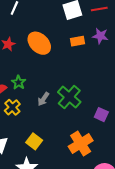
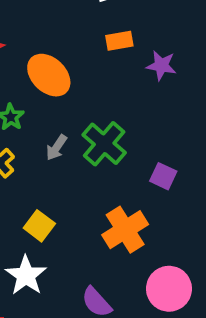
purple star: (100, 36) -> (161, 66), moved
orange ellipse: (39, 43) -> (49, 75), moved

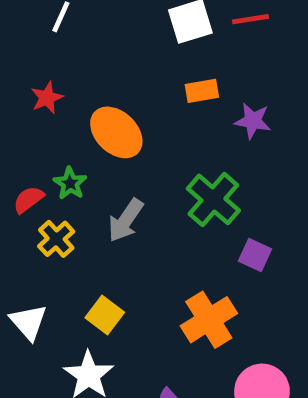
green cross: (104, 144) -> (213, 199), moved
gray arrow: (56, 148) -> (126, 220), size x1.4

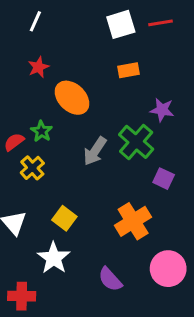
red star: (47, 98) -> (38, 67), moved
purple star: (253, 121) -> (162, 110), moved
gray arrow: (126, 220) -> (95, 151), moved

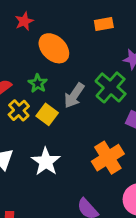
green star: (41, 131) -> (38, 83), moved
yellow square: (64, 218) -> (47, 114), moved
white star: (54, 258) -> (46, 162), moved

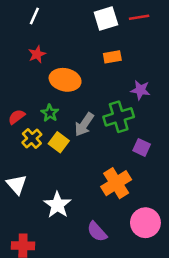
orange ellipse: (54, 48) -> (65, 80), turned -32
green cross: (111, 87) -> (119, 117), turned 32
white star: (46, 162) -> (57, 205), moved

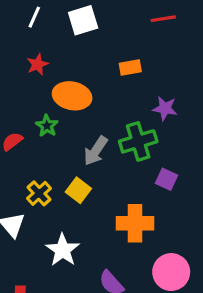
white square: (106, 19) -> (83, 20), moved
green star: (50, 113) -> (47, 126), moved
yellow cross: (32, 138) -> (39, 193), moved
yellow square: (59, 142) -> (78, 190), moved
orange cross: (116, 183) -> (135, 223), turned 32

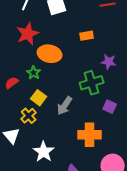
red star: (37, 64) -> (28, 34), size x1.6
gray arrow: (96, 151) -> (65, 106), moved
yellow square: (78, 190) -> (39, 98), moved

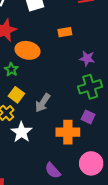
green cross: (92, 83) -> (90, 87), moved
purple square: (110, 107) -> (88, 117), moved
white star: (44, 152) -> (21, 132), moved

